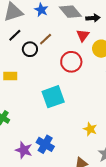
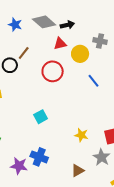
red triangle: (83, 35) -> (60, 44), turned 48
cyan square: (53, 97) -> (41, 117), moved, size x0.6

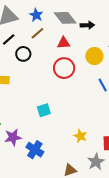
red triangle: (60, 44) -> (64, 43), moved
brown line: (24, 53) -> (37, 33), moved
purple star: (19, 166) -> (13, 137), moved, turned -30

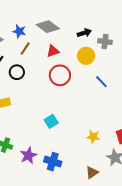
black arrow: (87, 25) -> (84, 33), moved

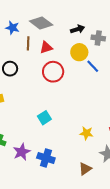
brown line: (25, 49) -> (28, 43), moved, turned -32
blue line: (101, 82) -> (93, 66), moved

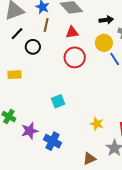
brown line: (28, 43) -> (46, 25), moved

